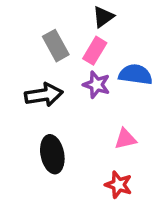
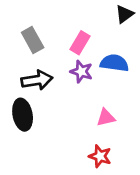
black triangle: (103, 17) -> (124, 14), moved
gray rectangle: (56, 46) -> (33, 40), moved
black ellipse: (52, 154) -> (23, 115), moved

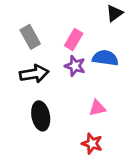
black ellipse: (23, 115) -> (41, 116), moved

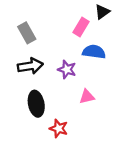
pink rectangle: (74, 40) -> (81, 27), moved
purple star: (75, 66) -> (67, 70), moved
red star: (92, 144) -> (59, 128), moved

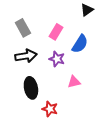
pink rectangle: (81, 27) -> (56, 32), moved
blue semicircle: (94, 52) -> (80, 44), turned 114

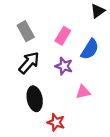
black arrow: (26, 56) -> (29, 63), turned -40

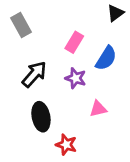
gray rectangle: (26, 31) -> (21, 25), moved

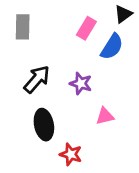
gray rectangle: (21, 25) -> (23, 27), turned 30
pink rectangle: (74, 42) -> (86, 28), moved
blue semicircle: (106, 58) -> (112, 47), moved

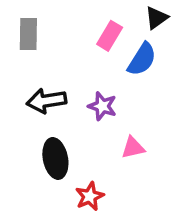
black arrow: (37, 79) -> (46, 101), turned -140
red star: (71, 154) -> (90, 196), turned 30

